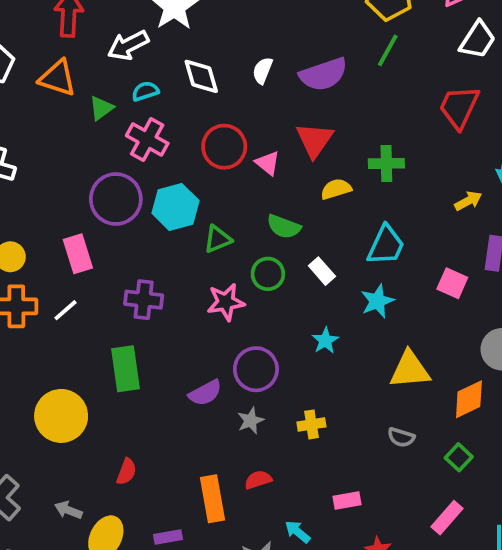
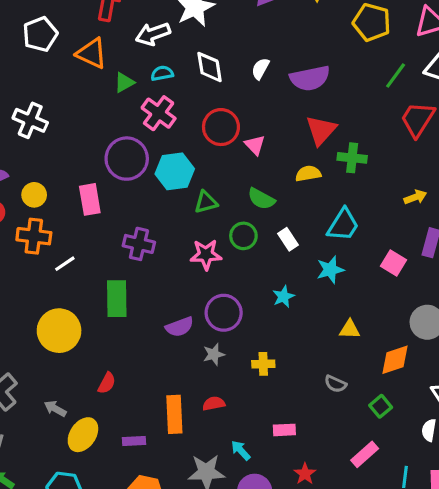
green line: (388, 50) -> (396, 76), moved
red triangle: (315, 140) -> (321, 130), moved
white line: (66, 310) -> (65, 264), moved
yellow triangle: (410, 370) -> (350, 329), size x0.6

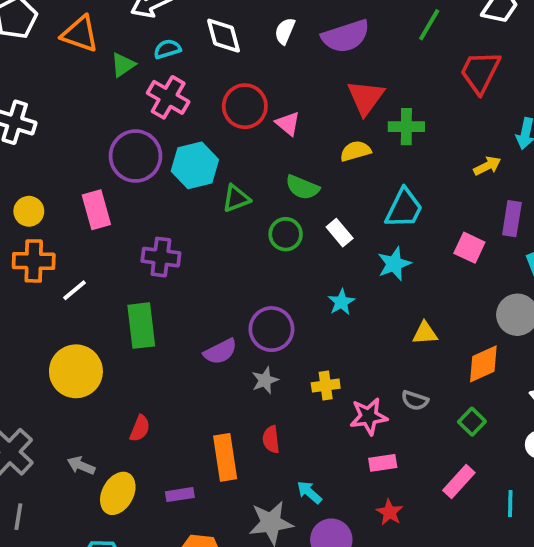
green line: (396, 76) -> (429, 25), moved
pink star: (206, 255) -> (369, 416), moved
red semicircle: (214, 404) -> (271, 439), turned -80
pink rectangle: (284, 430) -> (383, 463), moved

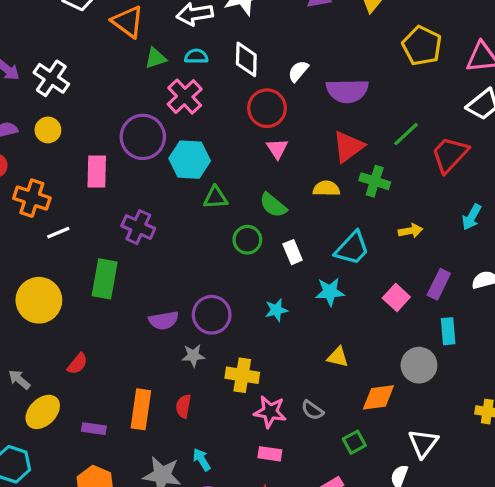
green line: (429, 25) -> (406, 134), moved
red circle: (245, 106) -> (267, 108), moved
yellow arrow: (487, 166) -> (410, 231), moved
yellow circle: (29, 211) -> (48, 130), moved
yellow cross: (326, 386) -> (242, 375), size x1.4

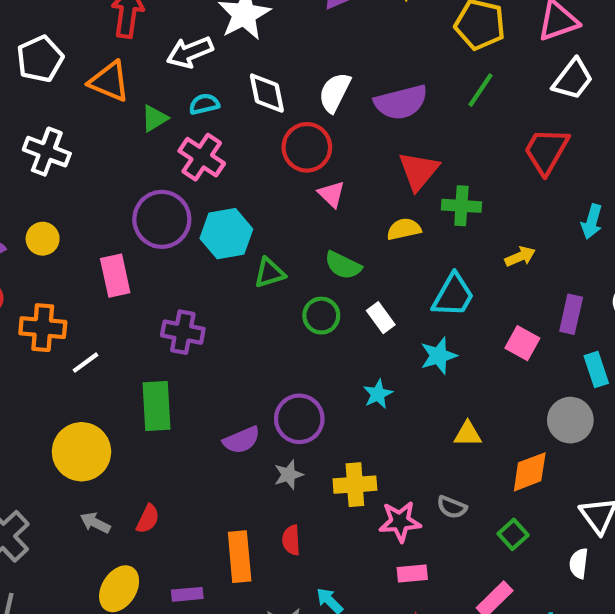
white semicircle: (298, 71) -> (335, 92), size x1.4
white cross: (51, 78) -> (47, 152), moved
green line: (406, 134) -> (480, 90), moved
gray arrow: (19, 380) -> (95, 523), moved

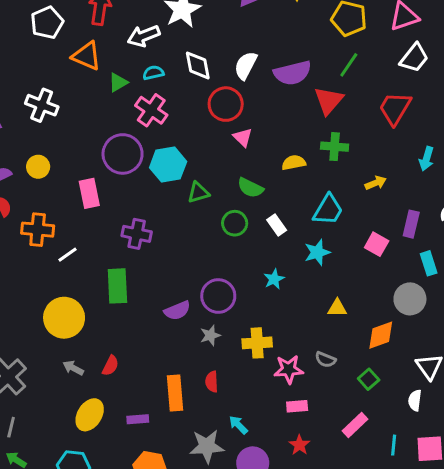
white pentagon: (40, 59) -> (47, 23), moved
red triangle: (419, 171) -> (329, 101), moved

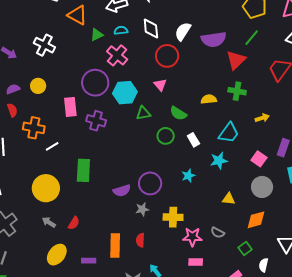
pink triangle: (243, 137) -> (160, 85), moved
purple cross: (137, 234) -> (96, 121), moved
gray circle: (410, 299) -> (262, 187), moved
white semicircle: (415, 400) -> (264, 265), moved

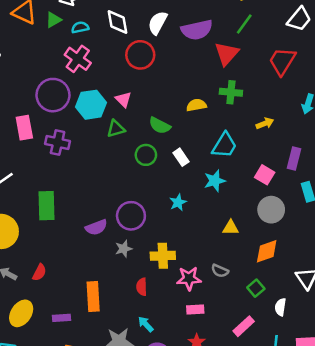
green triangle: (97, 35) -> (53, 20), moved
pink triangle: (160, 85) -> (123, 99), moved
red semicircle: (140, 240) -> (142, 287), moved

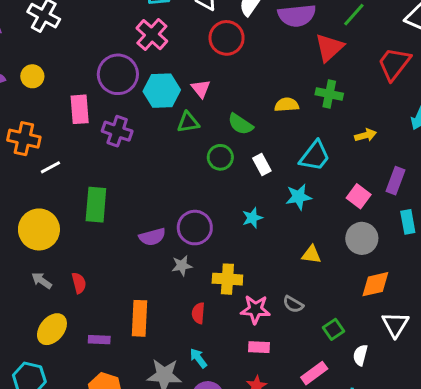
orange diamond: (267, 251) -> (375, 284), moved
red semicircle: (39, 272) -> (79, 283), turned -48

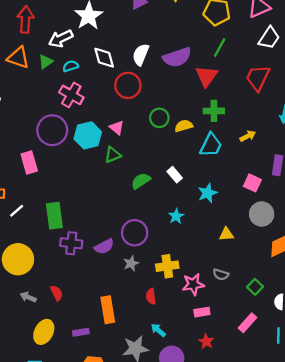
green semicircle: (240, 124) -> (141, 181), moved, turned 126
purple cross: (117, 131) -> (71, 243), moved
cyan trapezoid: (315, 156) -> (211, 145), moved
green circle: (220, 157) -> (159, 118), moved
green rectangle: (96, 205) -> (54, 216), moved

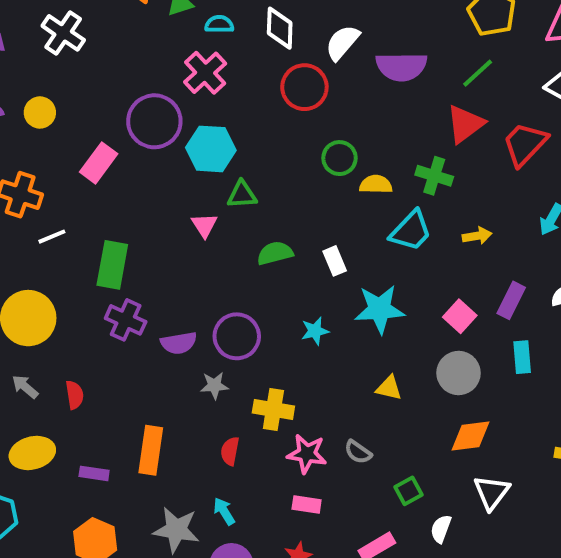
red triangle: (206, 76) -> (465, 124), moved
pink triangle: (117, 128) -> (204, 225), moved
pink rectangle: (29, 163) -> (99, 163), turned 35
cyan star: (208, 193) -> (380, 309), size x1.4
yellow ellipse: (44, 332) -> (32, 453), turned 30

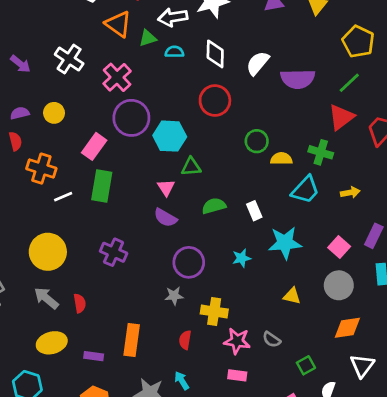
pink cross: (205, 73) -> (117, 77), moved
red circle: (304, 87) -> (215, 101), moved
green rectangle: (112, 265) -> (102, 186), moved
purple semicircle: (179, 343) -> (165, 218), moved, turned 40
gray arrow: (25, 387) -> (46, 298), size x1.4

